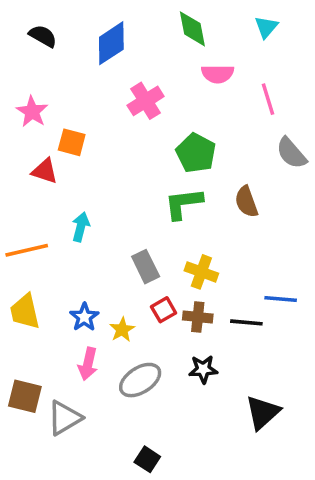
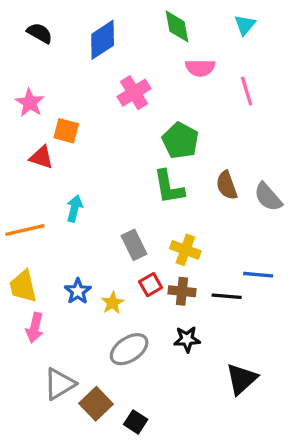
gray semicircle: (291, 153) -> (268, 197), moved
green L-shape: (183, 204) -> (169, 187), turned -93
pink arrow: (88, 364) -> (35, 328), moved
brown square: (25, 396) -> (96, 404), moved, turned 32

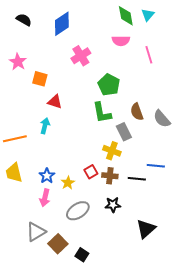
green diamond: (177, 26) -> (126, 16), moved
red triangle: (41, 157) -> (55, 102), moved
gray rectangle: (134, 245) -> (124, 132), moved
pink arrow: (35, 328) -> (45, 198), moved

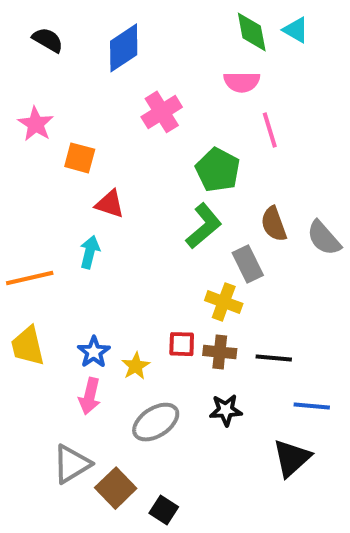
cyan triangle: (148, 15) -> (296, 30), turned -40
pink line: (149, 55) -> (270, 130), moved
green L-shape: (102, 113) -> (204, 226), turned -120
blue line: (156, 166) -> (312, 406), moved
red square: (91, 172) -> (182, 344), turned 32

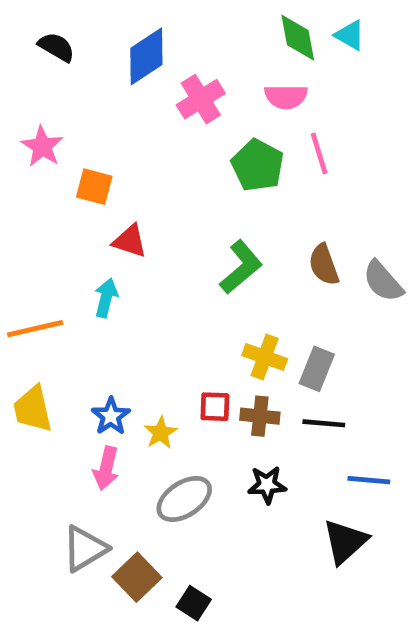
pink cross: (162, 112) -> (201, 99), moved
green pentagon: (218, 170) -> (258, 165), moved
gray rectangle: (248, 264) -> (317, 369), moved, turned 48

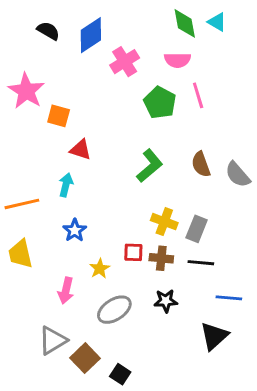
black semicircle: (56, 47) -> (48, 31), moved
pink star: (42, 146) -> (26, 91), size x1.4
blue star: (111, 416) -> (75, 230), moved

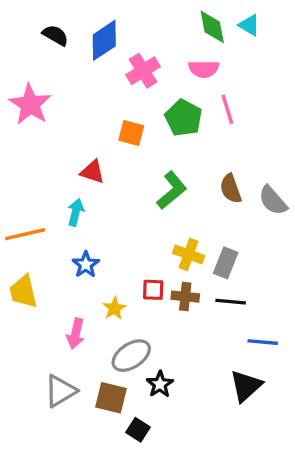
orange square: (59, 116) -> (131, 133), moved
black star: (166, 301) -> (160, 384), moved, turned -30
brown square: (85, 358) -> (111, 398), moved, turned -32

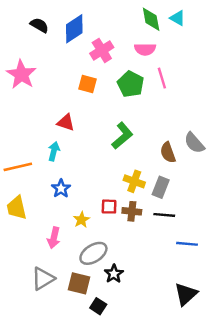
orange square: (131, 133) -> (87, 84), moved
brown semicircle: (231, 189) -> (168, 152), moved
black triangle: (246, 386) -> (186, 294), moved

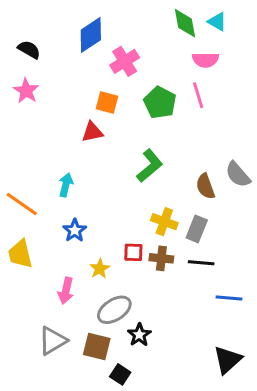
black semicircle: (39, 25) -> (29, 50), moved
pink semicircle: (145, 49) -> (205, 60), moved
pink star: (21, 74) -> (26, 91), size x0.7
red triangle: (66, 122) -> (92, 132), moved, turned -30
orange line: (18, 167) -> (22, 204), turned 48

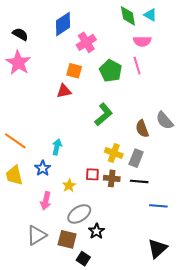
pink star: (26, 91) -> (18, 63), size x1.4
cyan arrow: (66, 185) -> (57, 147), moved
blue star: (75, 230) -> (43, 168), moved

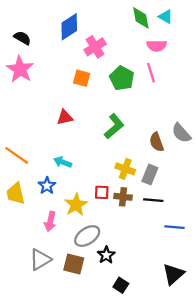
red triangle: (64, 91) -> (65, 117), moved
cyan arrow: (57, 147) -> (63, 162), turned -84
yellow star: (69, 186) -> (76, 205), size x1.5
black square: (83, 259) -> (121, 285), moved

